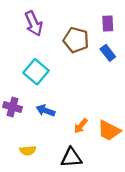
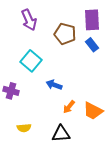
purple rectangle: (108, 24) -> (92, 20), size x1.5
blue arrow: (45, 111) -> (54, 85), moved

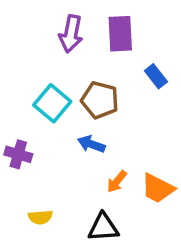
purple arrow: (29, 20) -> (71, 34), moved, turned 35
purple rectangle: (92, 20) -> (120, 34), moved
brown pentagon: (65, 34) -> (100, 100), moved

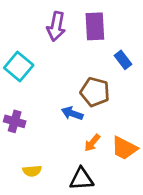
brown pentagon: (100, 100) -> (95, 92), moved
cyan square: (52, 103) -> (19, 67), moved

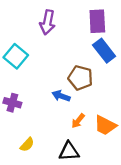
purple rectangle: (95, 26) -> (97, 21), moved
blue rectangle: (123, 60) -> (104, 51), size x1.5
yellow semicircle: (32, 171) -> (27, 145), turned -42

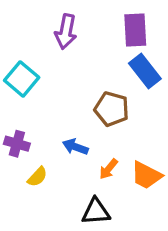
blue arrow: (61, 96) -> (75, 147), moved
yellow semicircle: (27, 145) -> (37, 177), moved

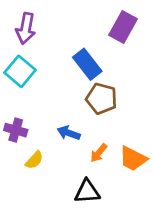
purple rectangle: (135, 30) -> (123, 27), turned 32
purple arrow: (66, 32) -> (26, 28), moved
blue rectangle: (145, 71) -> (87, 64), moved

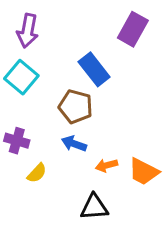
brown pentagon: (102, 99) -> (76, 107), moved
orange arrow: (99, 153) -> (106, 165), turned 36

